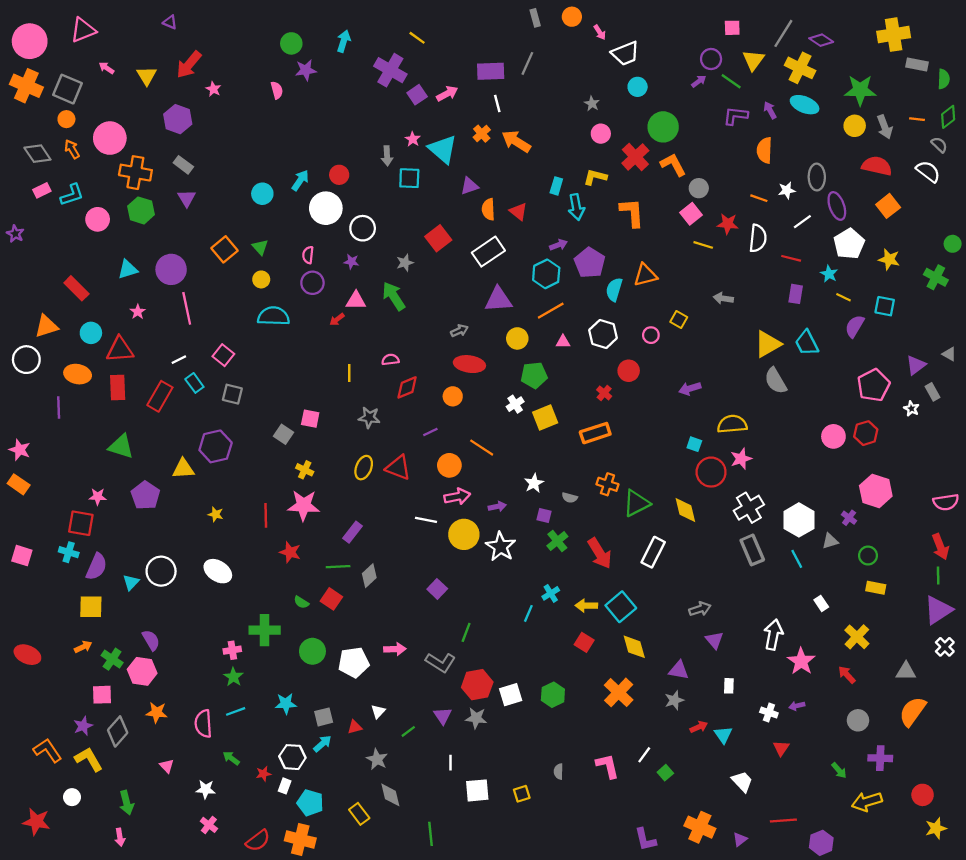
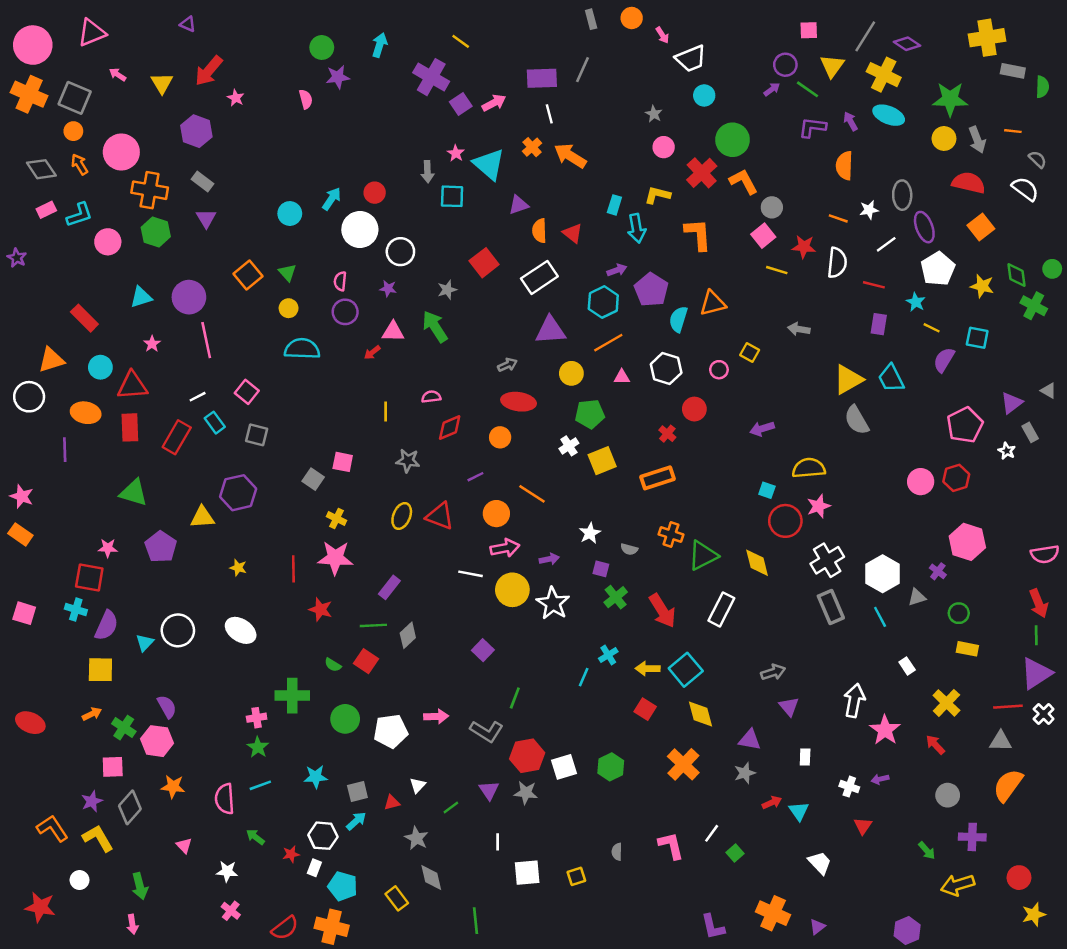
green diamond: (948, 117) -> (1017, 275), moved, turned -60
red line: (783, 821) -> (1008, 707), moved

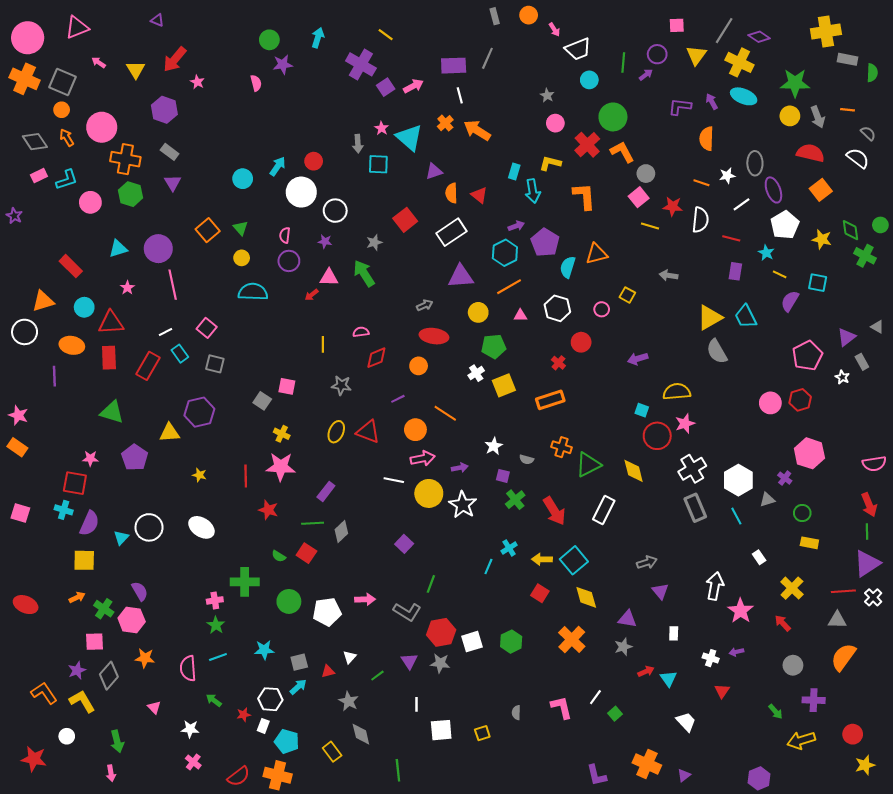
green line: (807, 89) -> (623, 62), moved, turned 60

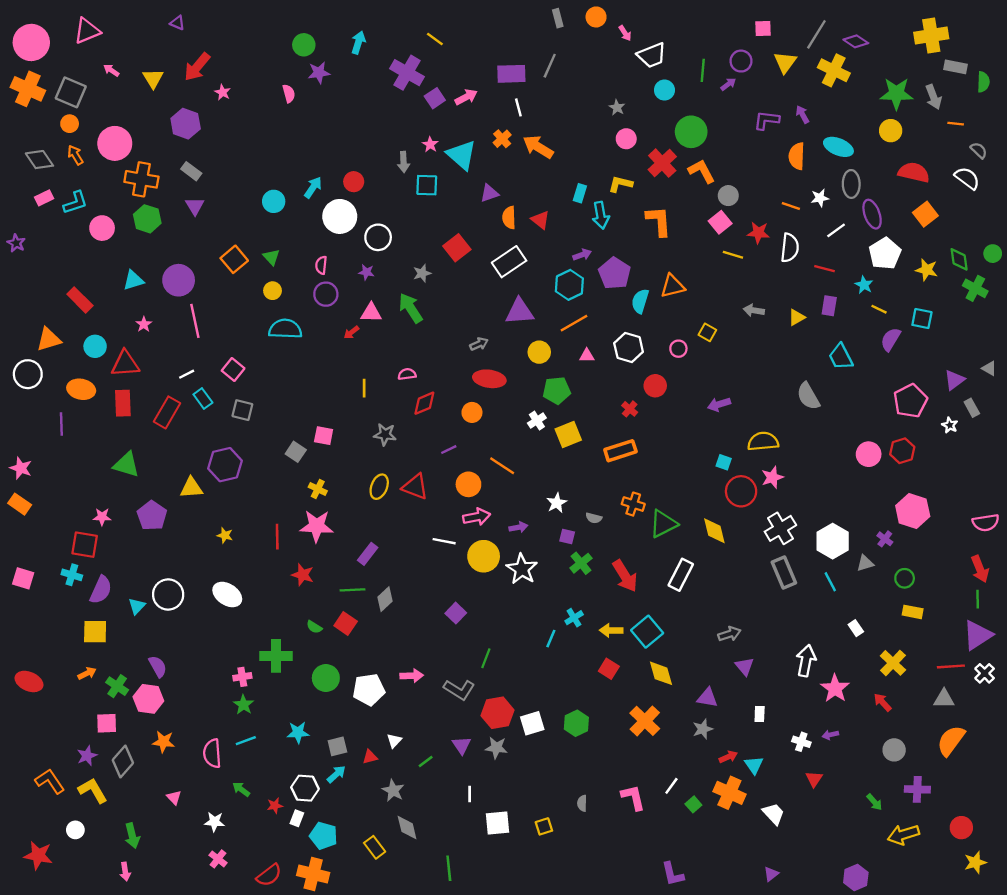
cyan ellipse: (744, 96) -> (838, 147), moved
gray arrow: (818, 117) -> (934, 97), moved
yellow triangle: (710, 318) -> (797, 317), moved, size x0.6
orange cross: (647, 764) -> (729, 793), moved

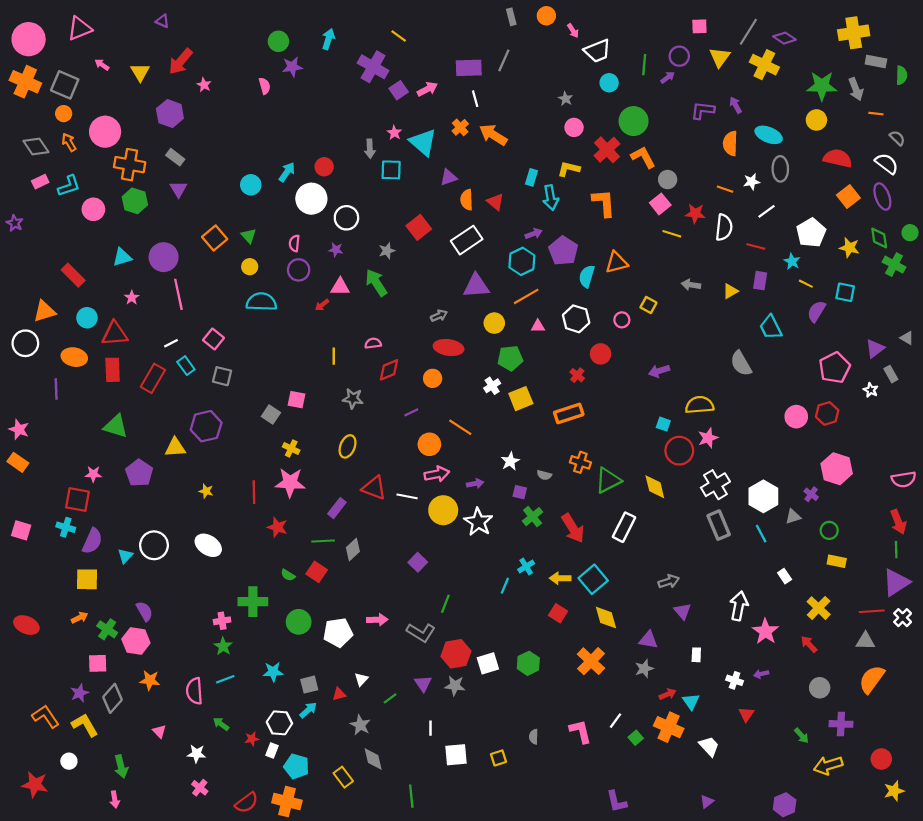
purple ellipse: (872, 214) -> (882, 197), moved
red triangle: (415, 487) -> (374, 488), moved

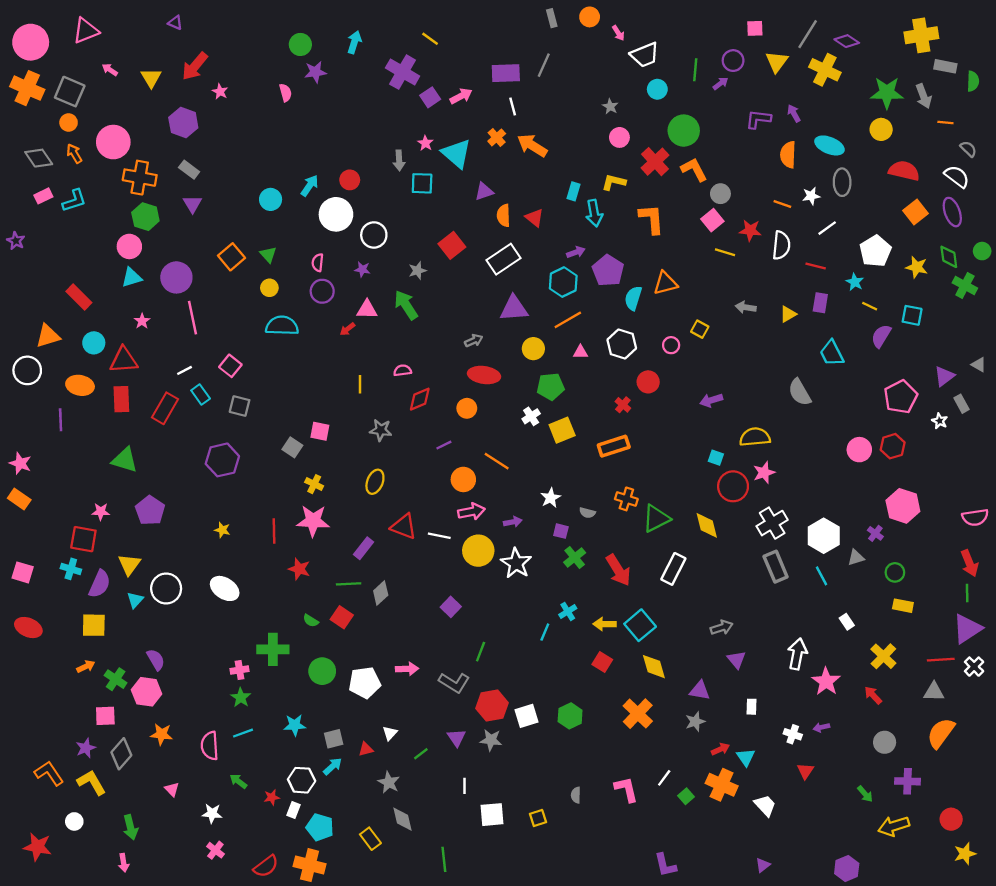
pink circle: (93, 209) -> (129, 246), moved
yellow triangle: (175, 447) -> (129, 564), moved, turned -50
red ellipse: (26, 625) -> (28, 628), moved

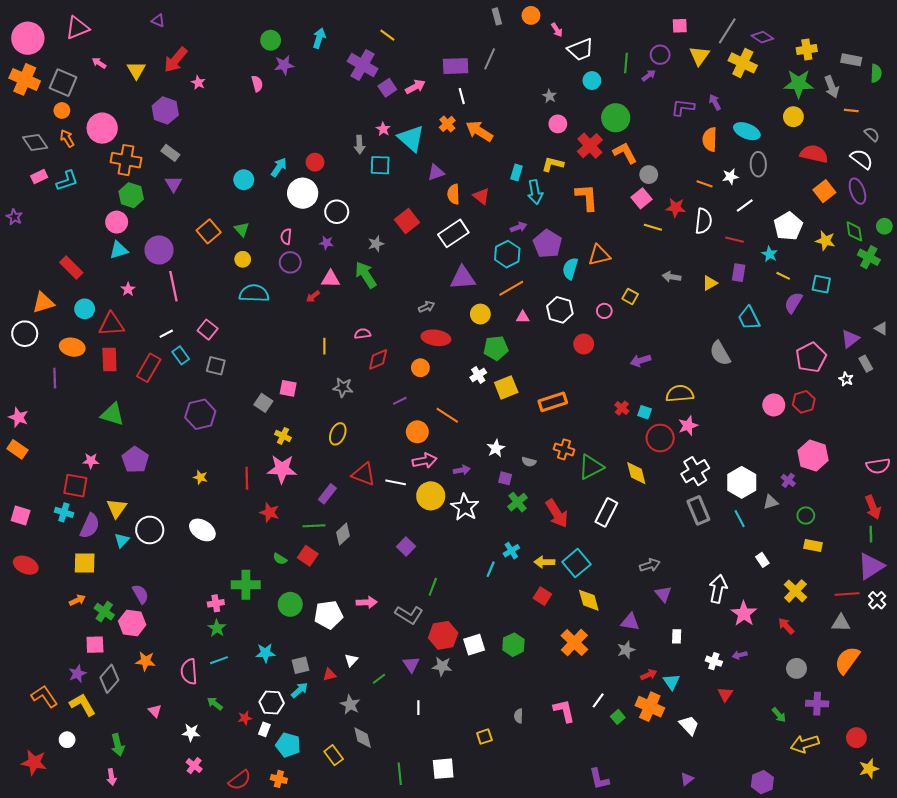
yellow cross: (921, 35) -> (807, 50), moved, size x0.7
red cross: (623, 405) -> (622, 408), moved
white square: (492, 815) -> (443, 769), moved
orange cross: (310, 865) -> (279, 779), size x0.6

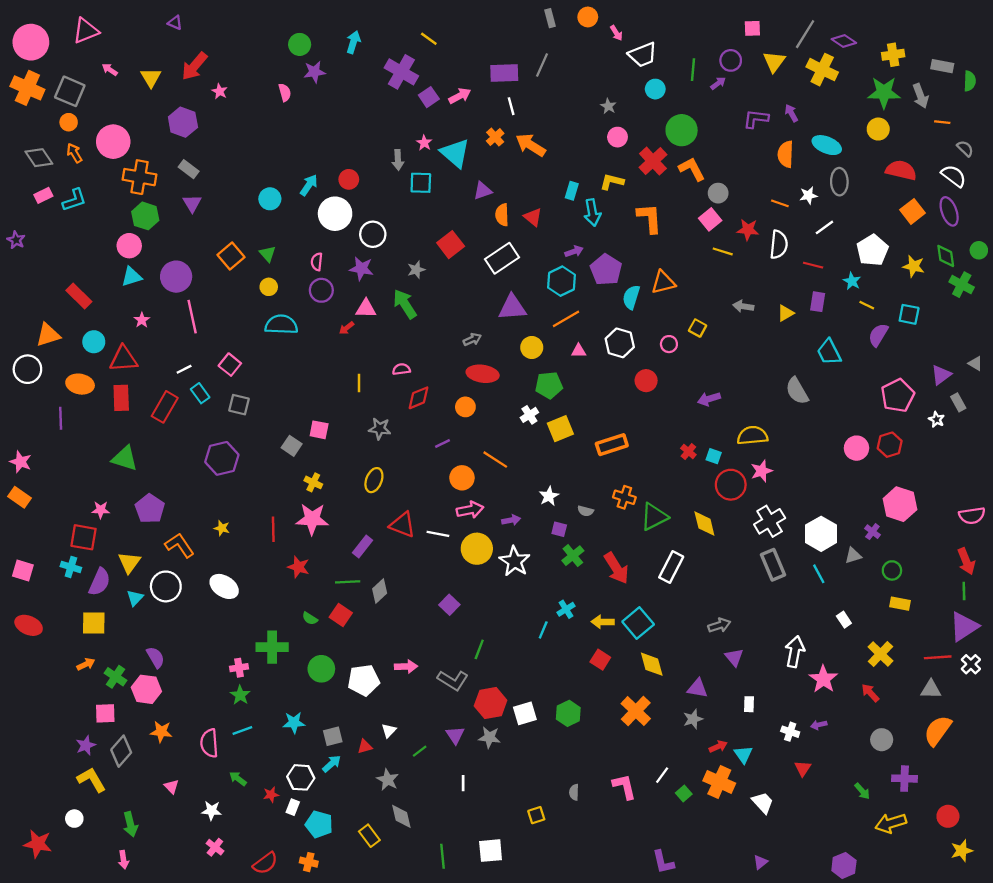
purple star: (326, 243) -> (361, 269), size x1.5
orange L-shape: (44, 696) -> (180, 545), moved

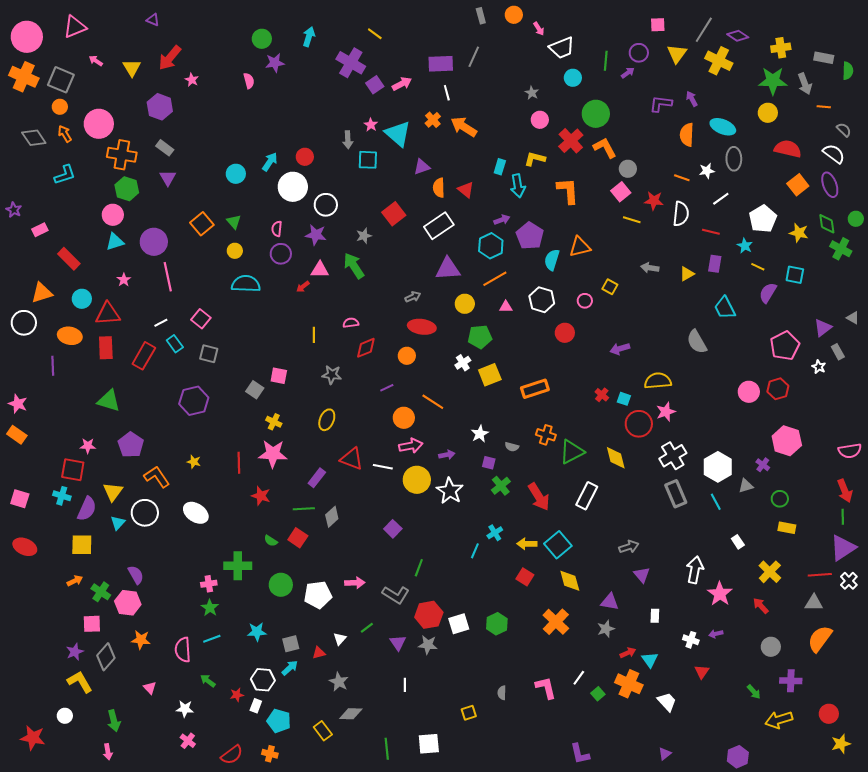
pink rectangle: (43, 195) -> (40, 230), moved
green line: (420, 751) -> (367, 628), moved
gray diamond: (401, 816) -> (351, 714), turned -75

